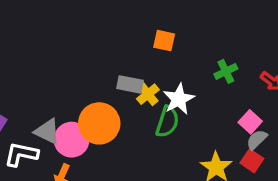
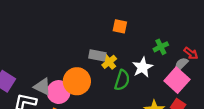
white star: (179, 99) -> (143, 67), moved
pink square: (250, 122) -> (177, 80), size x1.6
gray semicircle: (257, 140) -> (181, 64), moved

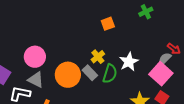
orange square: (120, 26) -> (108, 24), turned -32
green cross: (161, 47) -> (146, 12), moved
gray rectangle: (97, 55) -> (90, 73), moved, turned 35
pink circle: (59, 92) -> (35, 57), moved

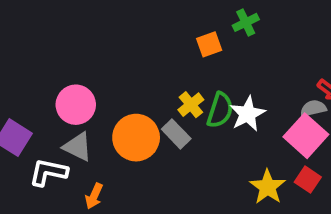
green cross: (146, 12) -> (246, 22), moved
gray semicircle: (165, 59) -> (313, 108), turned 32
green semicircle: (110, 74) -> (220, 110), moved

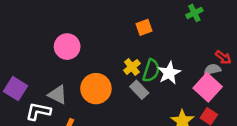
green cross: (246, 22) -> (194, 13), moved
pink circle: (76, 105) -> (67, 47), moved
gray rectangle: (176, 134) -> (139, 90), moved

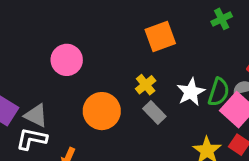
orange square: (144, 27) -> (160, 37), size x1.5
green semicircle: (151, 71) -> (219, 92), moved
gray triangle: (58, 95) -> (36, 115), moved

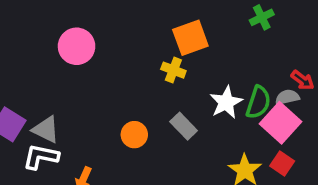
pink circle: (67, 60) -> (77, 46), moved
yellow cross: (146, 85) -> (173, 70), moved, turned -30
orange circle: (102, 111) -> (134, 135), moved, size x0.6

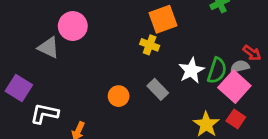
gray triangle: (46, 130) -> (49, 48), moved

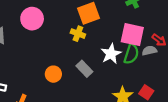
pink circle: (73, 26) -> (32, 19), moved
pink square: (234, 87) -> (132, 35), moved, turned -30

